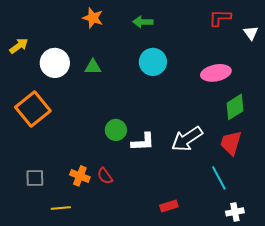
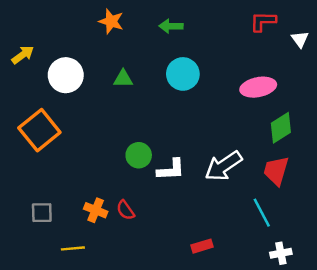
green triangle: (93, 67) -> (123, 79), moved

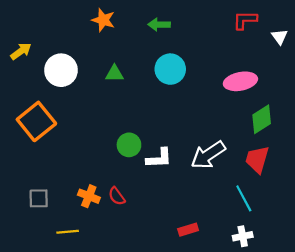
white cross: (281, 253) -> (243, 236), moved

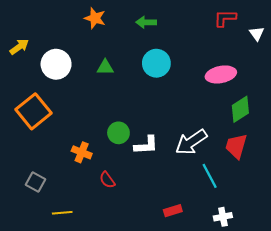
orange cross: (89, 196) -> (82, 152), moved
gray square: (39, 198) -> (36, 182), turned 30
cyan line: (244, 198) -> (210, 176), moved

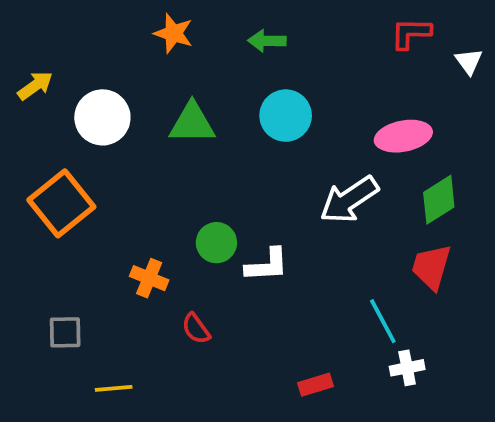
green triangle: (105, 67) -> (192, 123), size x1.5
white arrow: (191, 142) -> (349, 200), moved
gray square: (36, 182) -> (65, 332), turned -30
white cross: (223, 217) -> (407, 368), moved

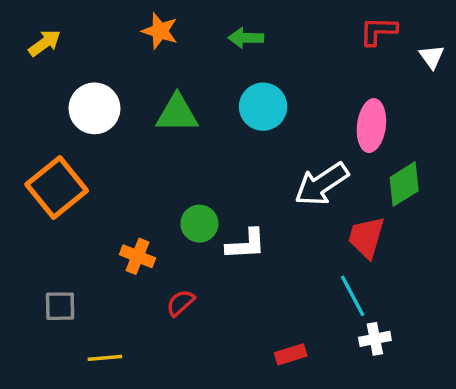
yellow arrow: (35, 86) -> (45, 43), moved
pink ellipse: (403, 136) -> (371, 126), turned -72
red trapezoid: (431, 267) -> (366, 237), moved
red semicircle: (196, 329) -> (181, 303), turned 84

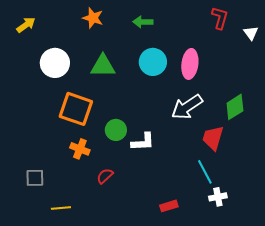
red L-shape: (378, 31) -> (220, 18), turned 105
pink ellipse: (371, 126) -> (190, 64), moved
orange square: (57, 187) -> (76, 109), moved, turned -32

